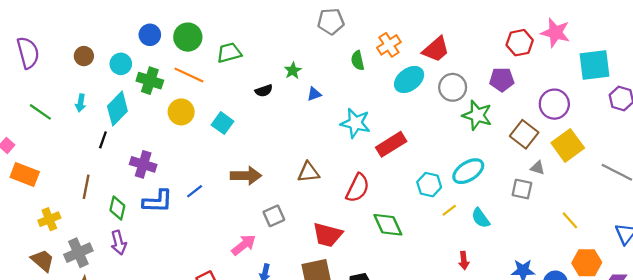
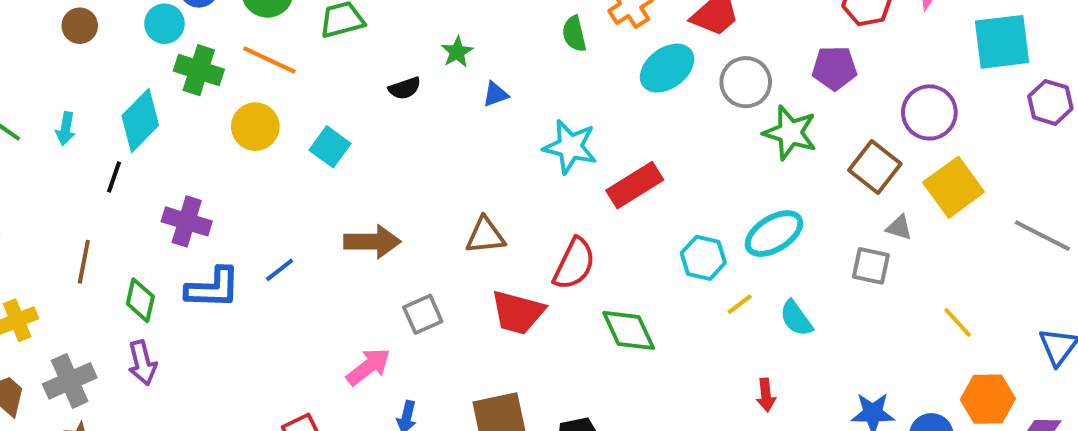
cyan circle: (121, 64) -> (165, 24), moved
cyan arrow: (81, 103) -> (66, 129), moved
red trapezoid: (327, 235) -> (518, 312), moved

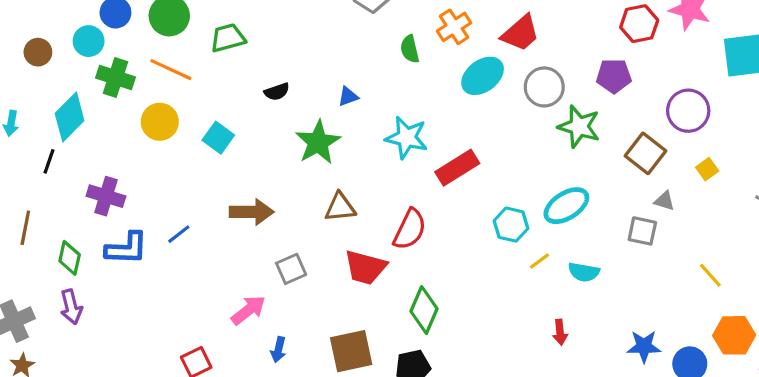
brown circle: (80, 26) -> (38, 52), moved
green star: (457, 52) -> (318, 142), moved, size x1.8
yellow square: (954, 187) -> (707, 169), size x0.5
cyan semicircle: (796, 318) -> (584, 272), turned -44
green diamond: (629, 330) -> (424, 310), moved, turned 48

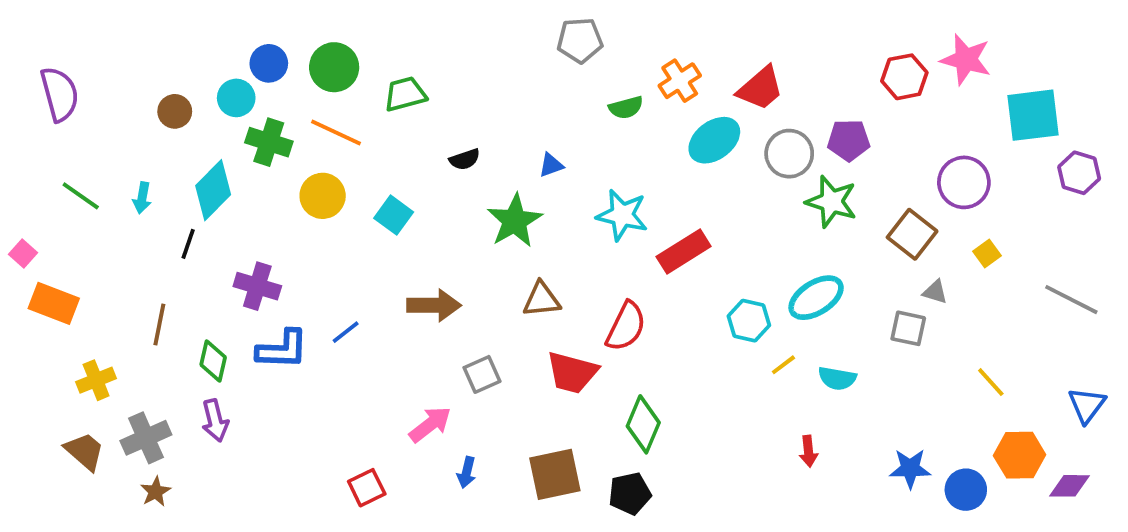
green semicircle: (410, 49) -> (626, 108), turned -92
purple pentagon: (614, 76) -> (849, 140), moved

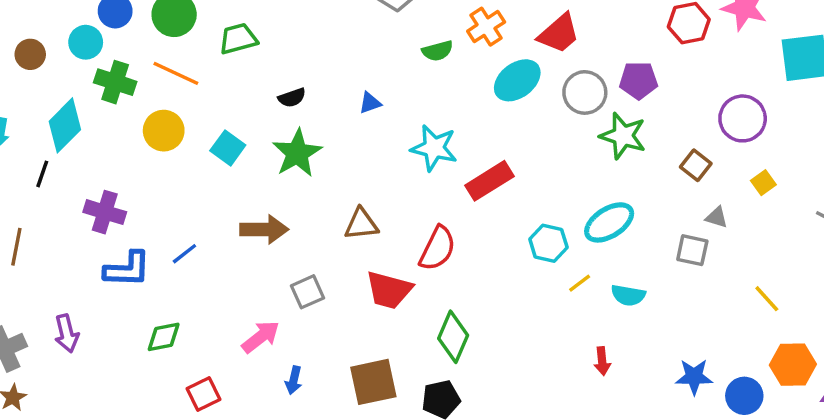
green star: (515, 221) -> (297, 153), moved
brown square: (912, 234) -> (696, 165), size x0.7
green diamond: (213, 361) -> (164, 337), moved, turned 66

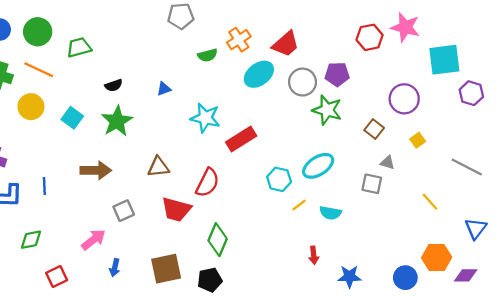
blue line: (184, 254) -> (44, 186), turned -54
yellow line: (767, 299) -> (430, 202), moved
blue star: (694, 377) -> (349, 277), moved

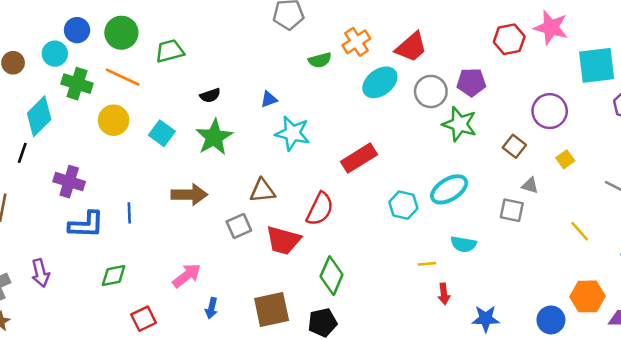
cyan star: (205, 118) -> (292, 133), moved
yellow line: (299, 205) -> (427, 264), moved, turned 32
gray square: (124, 211) -> (239, 226), moved

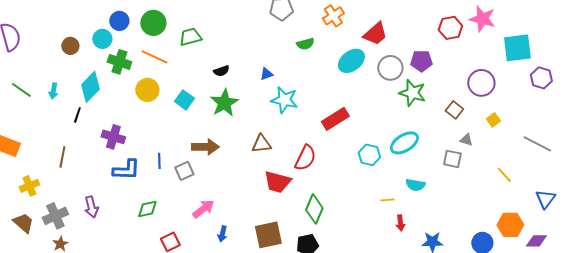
orange cross: (356, 42) -> (333, 16), moved
gray square: (239, 226) -> (184, 171), moved

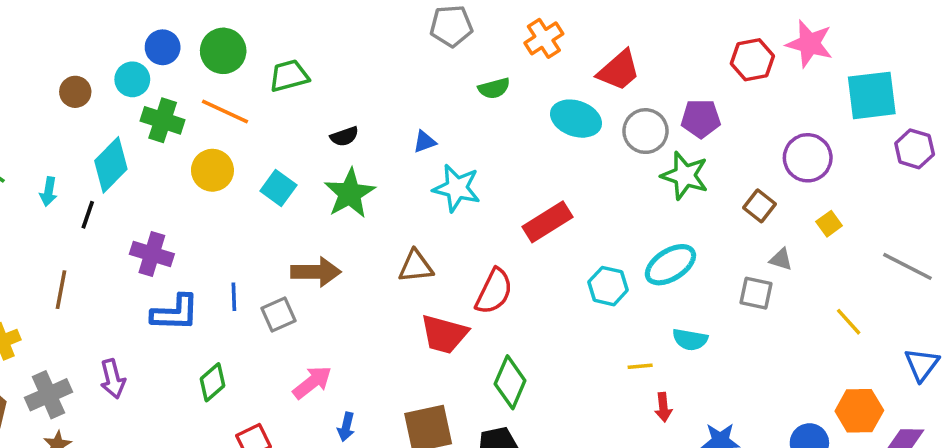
cyan ellipse: (351, 61) -> (576, 119), turned 56
cyan arrow: (53, 91) -> (49, 192), moved
green diamond: (147, 209) -> (212, 382), turned -30

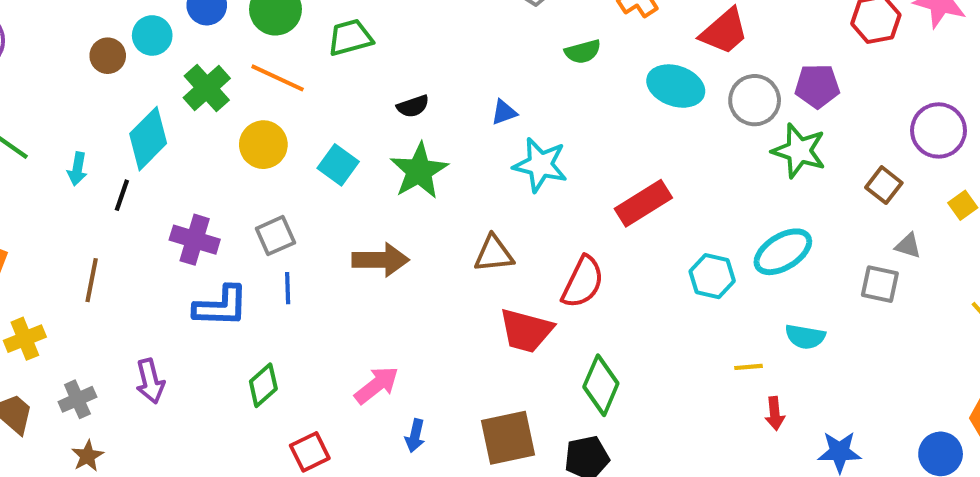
cyan circle: (132, 79) -> (152, 35), moved
green cross: (163, 120) -> (207, 88), turned 30
gray square: (278, 315) -> (275, 236), moved
gray cross: (49, 395) -> (77, 399), size x0.7

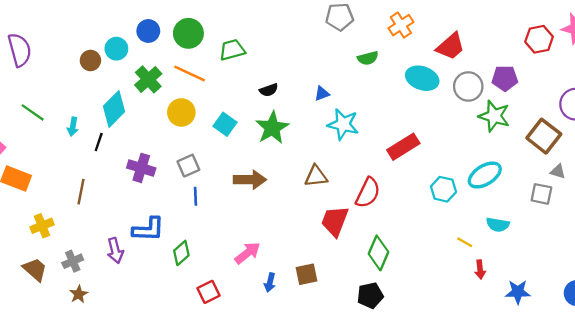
brown square: (884, 185) -> (544, 136), size x1.6
blue L-shape: (221, 306) -> (148, 229), moved
red trapezoid: (526, 331) -> (335, 221), turned 96
yellow line: (748, 367) -> (465, 242), turned 35
brown square: (508, 438) -> (306, 274), moved, size x0.7

